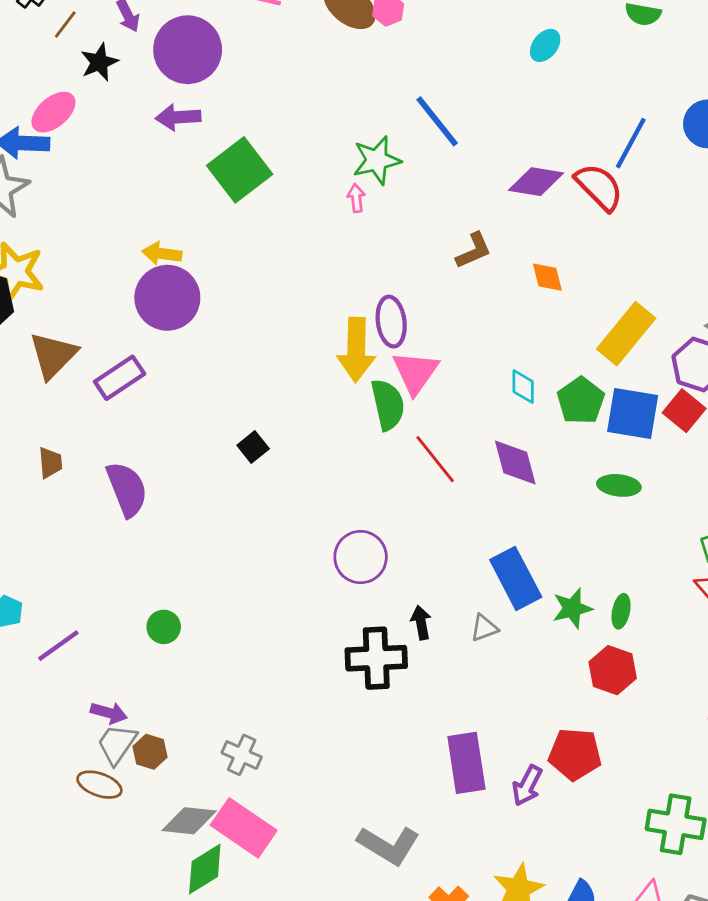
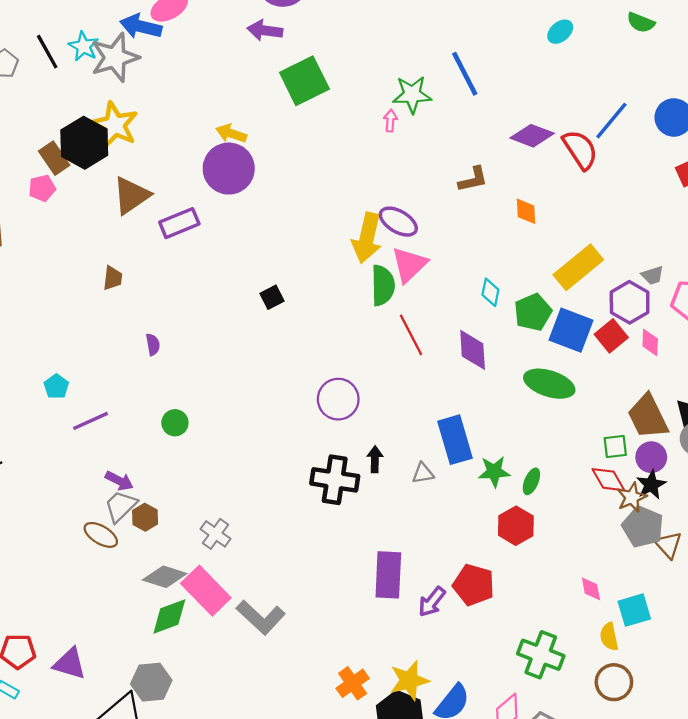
purple ellipse: (391, 322) -> (398, 222), turned -63
green ellipse: (619, 485) -> (549, 384), size x1.5
purple semicircle: (127, 489) -> (153, 345), moved, size x0.5
gray L-shape: (389, 845) -> (261, 617), moved

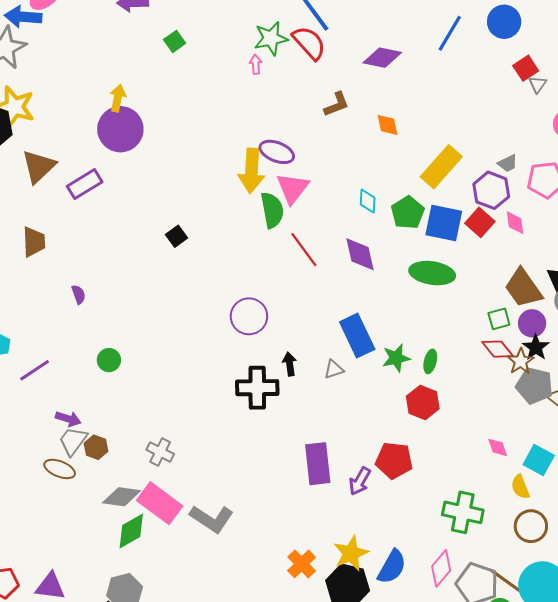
green square: (304, 81) -> (175, 41), size x0.5
yellow arrow: (231, 133) -> (118, 98), turned 92
red semicircle: (580, 150) -> (309, 43), moved
brown trapezoid: (113, 278) -> (34, 242), size x1.4
cyan square: (634, 610) -> (539, 460), turned -36

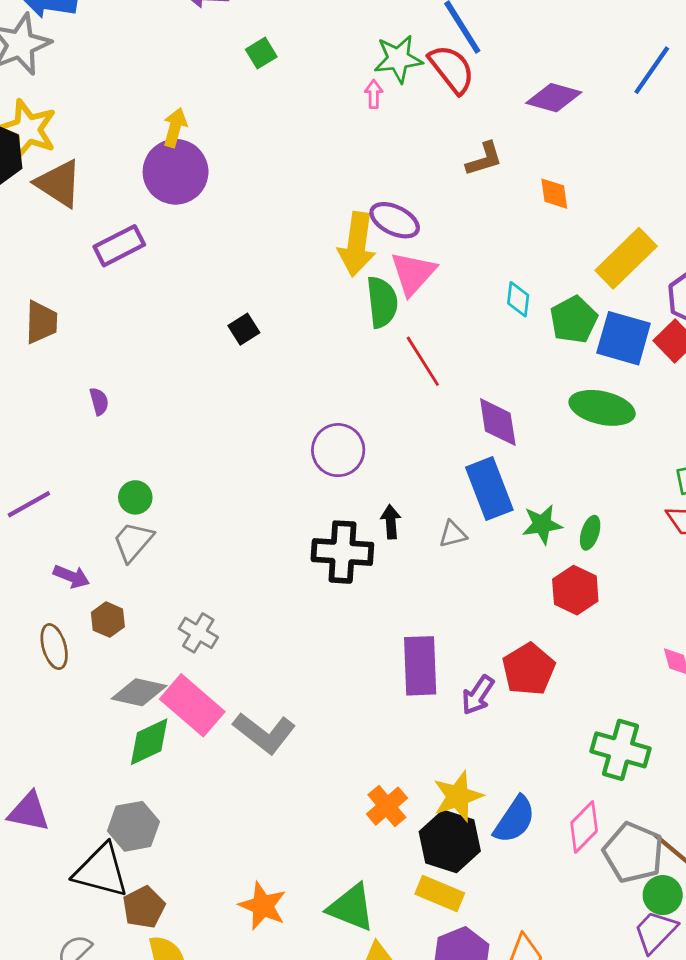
brown triangle: (39, 167) -> (59, 183), moved, turned -48
purple diamond: (360, 254) -> (498, 422), moved
gray trapezoid: (73, 441) -> (133, 542), moved
red pentagon: (394, 460) -> (529, 669), turned 30
brown ellipse: (60, 469) -> (54, 647), turned 48

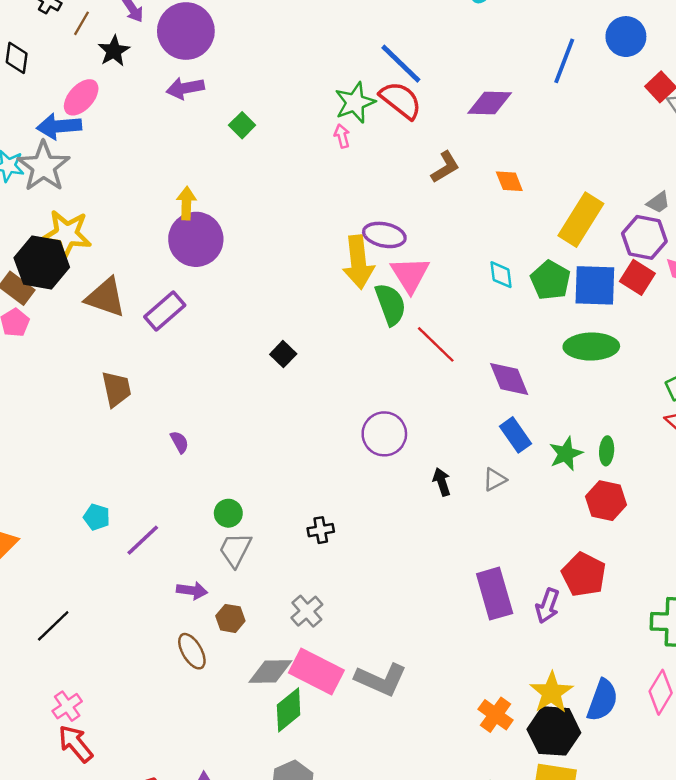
brown triangle: (59, 183) -> (106, 297), moved
blue rectangle: (489, 489) -> (516, 435), size x0.7
black cross: (342, 552) -> (321, 530), moved, size x0.5
gray cross: (198, 633) -> (307, 611), turned 32

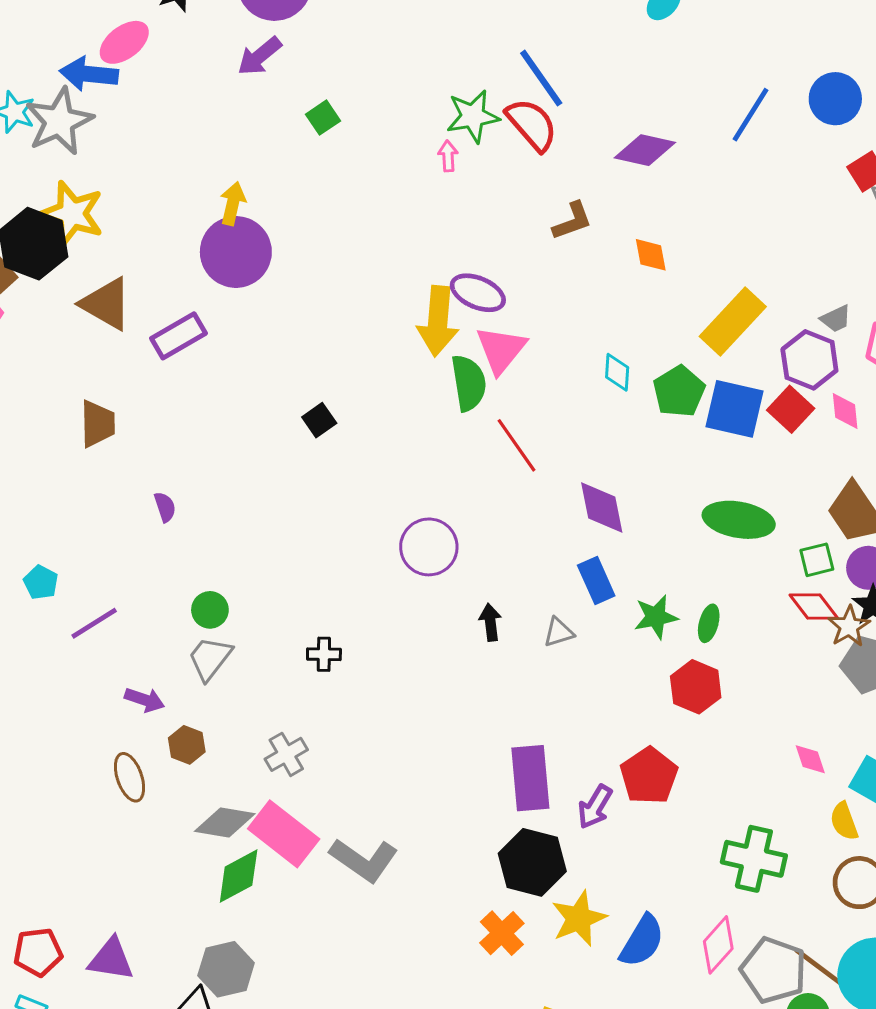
purple arrow: (185, 88) -> (259, 56), turned -39
green ellipse: (591, 347) -> (739, 520), moved
black hexagon: (554, 731) -> (532, 862), moved

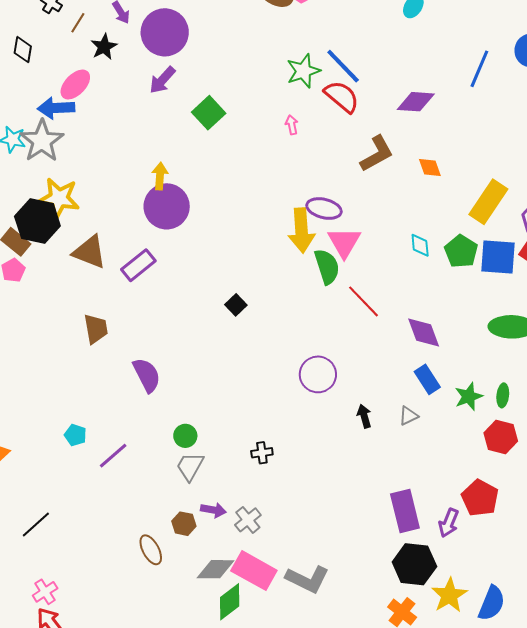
green star: (473, 116) -> (303, 71), moved
green square: (323, 118) -> (209, 113), size x1.5
brown L-shape: (572, 221) -> (377, 154), size x1.4
purple semicircle: (165, 507) -> (147, 375), size x1.8
purple arrow: (145, 700) -> (213, 510), moved

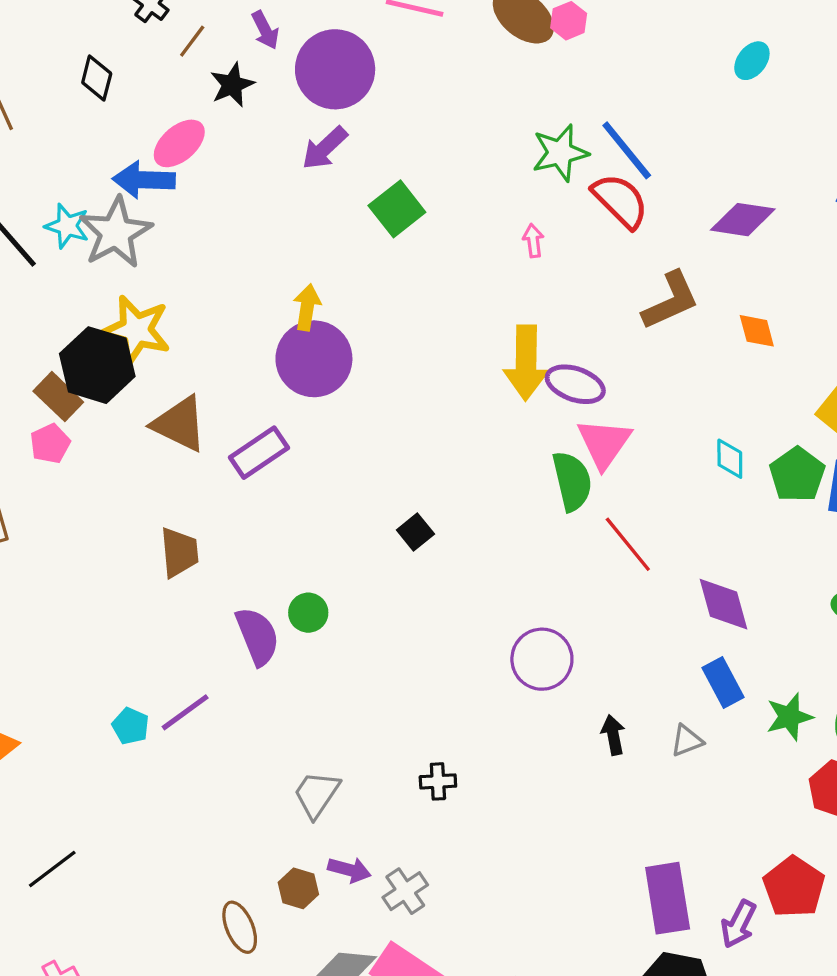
yellow arrow: (301, 230) -> (526, 363), moved
green circle: (185, 436) -> (308, 613), moved
purple line: (113, 456) -> (185, 712), moved

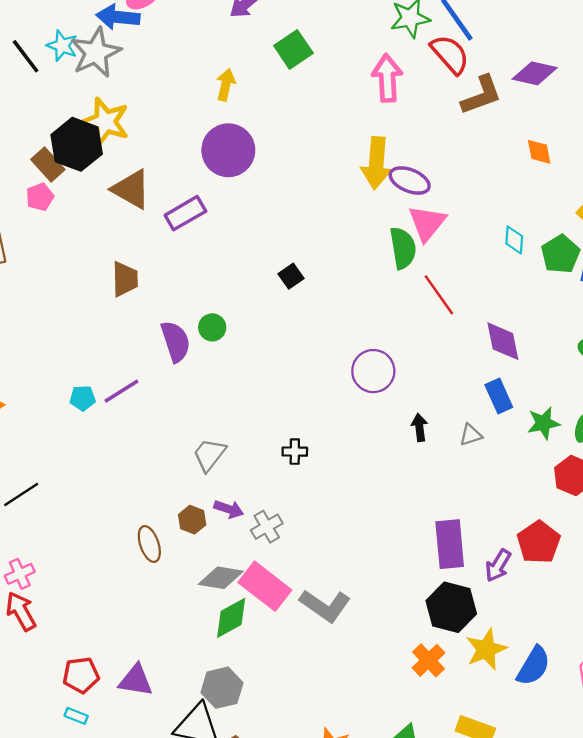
pink arrow: (533, 241) -> (387, 78), size x2.0
brown L-shape: (671, 301) -> (481, 95), moved
yellow arrow: (307, 307) -> (226, 85), moved
cyan pentagon: (131, 726) -> (83, 398), turned -30

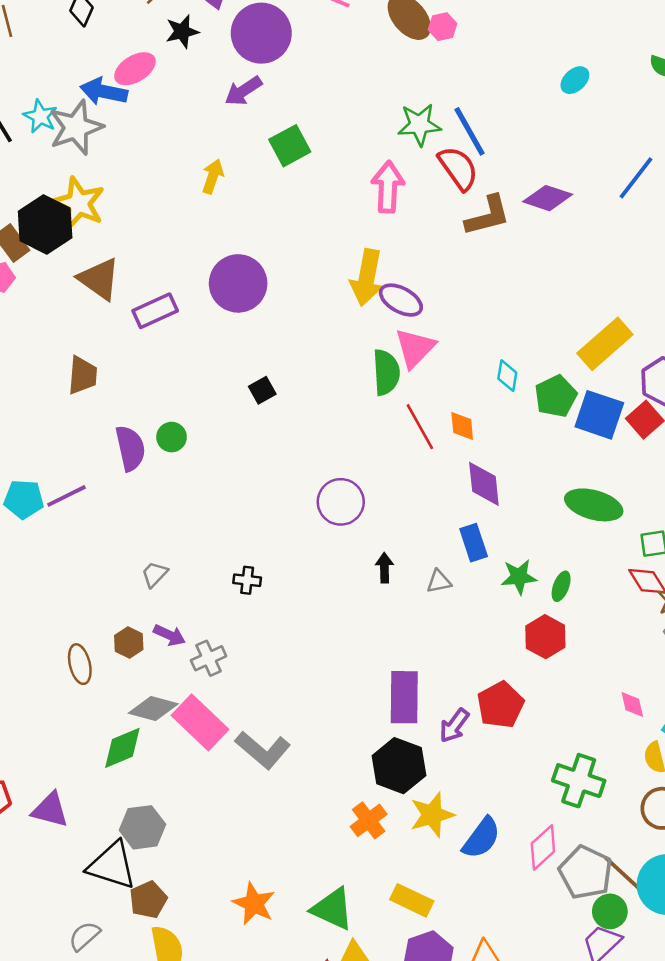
purple circle: (228, 150) -> (238, 283), moved
orange diamond: (539, 152) -> (462, 426), moved
cyan pentagon: (83, 398) -> (24, 499), size x1.4
gray trapezoid: (209, 455) -> (154, 574), size x0.7
green diamond: (231, 618) -> (122, 748), moved

